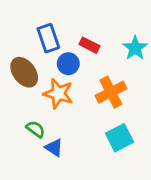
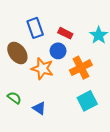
blue circle: (68, 64) -> (58, 51), moved
green semicircle: (36, 129) -> (14, 98), moved

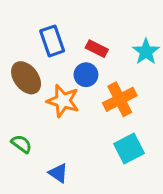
blue triangle: (39, 108) -> (58, 173), moved

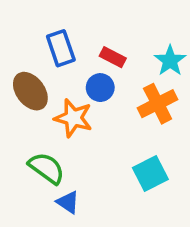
orange cross: (120, 99) -> (158, 104), moved
green semicircle: (21, 144) -> (46, 168), moved, size x1.5

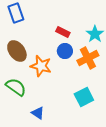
blue rectangle: (61, 48) -> (16, 13), moved
blue circle: (100, 88) -> (65, 51), moved
green semicircle: (46, 168) -> (16, 87), moved

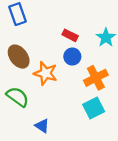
orange cross: (88, 58) -> (96, 78), moved

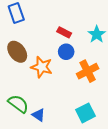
green semicircle: (18, 97) -> (18, 104), moved
cyan square: (94, 108) -> (86, 113), moved

